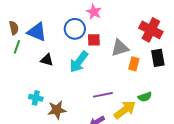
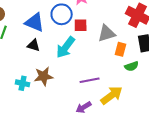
blue triangle: (37, 32) -> (35, 22), moved
green semicircle: (145, 97) -> (132, 66), moved
brown star: (57, 110) -> (44, 76), moved

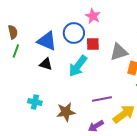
brown star: (44, 76) -> (66, 112), moved

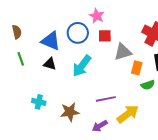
red square: (93, 44) -> (105, 36), moved
green line: (16, 51) -> (21, 59), moved, turned -40

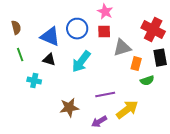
pink star: (97, 16) -> (105, 12), moved
cyan cross: (39, 102) -> (34, 81), moved

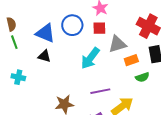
green line: (20, 55) -> (14, 42), moved
cyan arrow: (81, 62) -> (90, 58), moved
orange rectangle: (136, 64) -> (131, 60), turned 56
cyan cross: (34, 81) -> (18, 77), moved

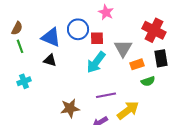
brown semicircle: (11, 24) -> (17, 28), turned 40
red square: (99, 28) -> (97, 38), moved
gray triangle: (117, 44) -> (123, 48), turned -42
cyan cross: (18, 77) -> (24, 81), turned -32

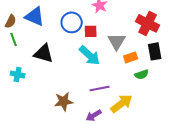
blue triangle: (51, 37) -> (35, 16), moved
black triangle: (50, 60) -> (44, 53), size x1.5
cyan arrow: (96, 62) -> (90, 55), turned -85
cyan cross: (24, 81) -> (18, 74), turned 32

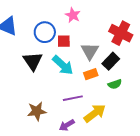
black rectangle: (155, 51) -> (111, 61), moved, turned 54
black triangle: (44, 53) -> (33, 61), moved, turned 40
orange rectangle: (131, 57) -> (91, 74), moved

